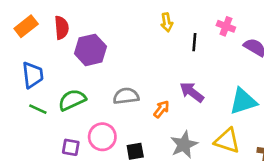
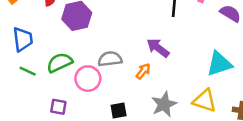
purple arrow: (192, 92) -> (158, 48), moved
pink circle: (102, 137) -> (88, 79), moved

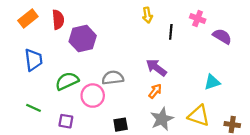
cyan triangle: (219, 64) -> (212, 82), size x0.7
green line: (28, 71) -> (33, 108), moved
orange arrow: (143, 71) -> (155, 91), moved

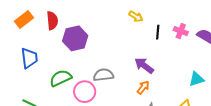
yellow arrow: (147, 15) -> (136, 16), turned -48
pink cross: (198, 19) -> (181, 31), moved

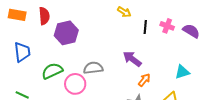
orange rectangle: (24, 20) -> (17, 15), turned 48
orange arrow: (143, 87) -> (144, 80), moved

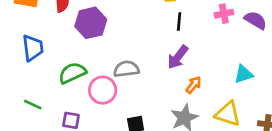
pink cross: (167, 26) -> (224, 14), turned -32
black line: (145, 27) -> (179, 22), moved
purple arrow: (132, 59) -> (178, 57), turned -90

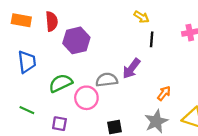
purple arrow: (178, 57) -> (131, 69), moved

